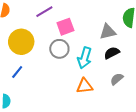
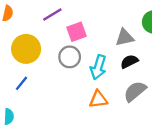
gray semicircle: (117, 79) -> (135, 91), size x1.5

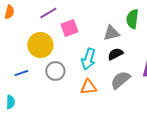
yellow circle: (26, 49) -> (40, 45), moved
gray circle: (70, 57) -> (55, 71), moved
blue line: (21, 83) -> (21, 73), turned 32

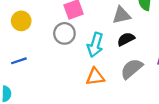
yellow circle: (40, 45) -> (21, 21), moved, size x0.7
gray circle: (55, 71) -> (64, 33), moved

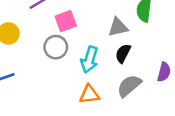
black semicircle: (126, 39) -> (123, 53), turned -36

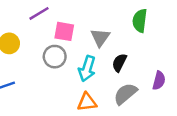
pink square: (66, 21) -> (64, 31), turned 30
gray triangle: (118, 27) -> (100, 37), moved, turned -42

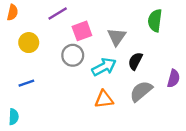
pink square: (64, 31) -> (82, 31), turned -30
cyan arrow: (87, 69) -> (104, 67), turned -135

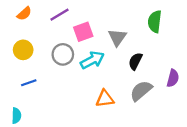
orange semicircle: (12, 12) -> (24, 14), moved, turned 35
yellow circle: (29, 43) -> (23, 50), moved
gray circle: (73, 55) -> (63, 54), moved
cyan arrow: (104, 67) -> (92, 60), moved

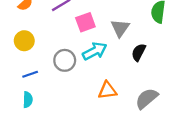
gray circle: (63, 54) -> (65, 60), moved
gray semicircle: (141, 91) -> (147, 98), moved
cyan semicircle: (16, 116) -> (28, 100), moved

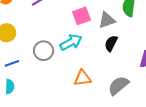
pink square: (85, 22) -> (81, 16), moved
gray triangle: (120, 28) -> (107, 20), moved, turned 36

